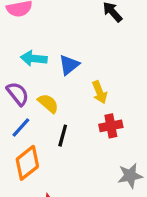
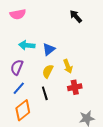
purple semicircle: (18, 94) -> (17, 67), turned -119
yellow semicircle: (48, 103) -> (48, 71), moved, turned -104
black line: (63, 136) -> (45, 93), turned -32

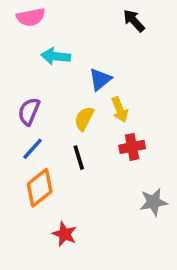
cyan arrow: (27, 45) -> (56, 56), moved
blue triangle: (49, 49) -> (100, 79), moved

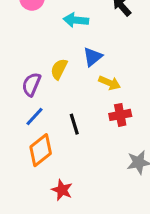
cyan arrow: (56, 56) -> (76, 20), moved
yellow arrow: (120, 110) -> (109, 83), turned -45
yellow semicircle: (84, 119) -> (59, 69), moved

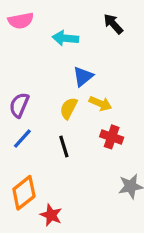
yellow semicircle: (59, 69) -> (69, 108), moved
red cross: (120, 115) -> (112, 137), turned 30
orange diamond: (41, 150) -> (24, 193), moved

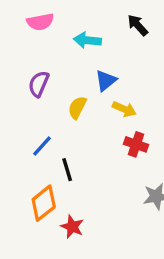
purple semicircle: (19, 105) -> (39, 84), moved
yellow semicircle: (69, 108) -> (77, 107), moved
black line: (64, 147) -> (67, 170), moved

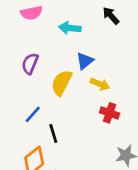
yellow semicircle: (77, 107) -> (62, 83), size x1.4

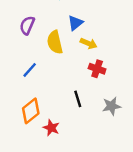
yellow semicircle: (62, 83) -> (55, 42), turned -40
black line: (53, 133) -> (78, 99), moved

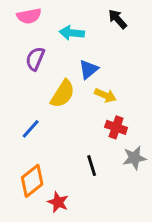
purple semicircle: (27, 25) -> (35, 59), moved
yellow semicircle: (55, 42) -> (63, 94), turned -135
gray star: (111, 106) -> (134, 158), moved

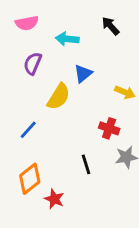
yellow arrow: (105, 95) -> (125, 92), moved

